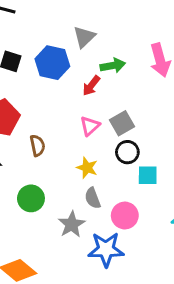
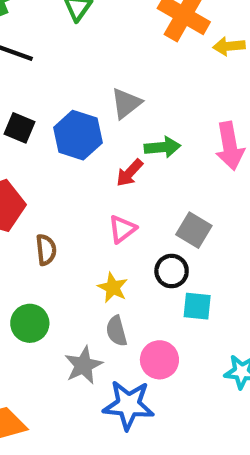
gray square: (122, 123) -> (194, 230), moved, turned -35

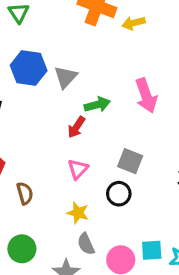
blue hexagon: (78, 135) -> (29, 68), moved
cyan square: (197, 306) -> (152, 250), moved

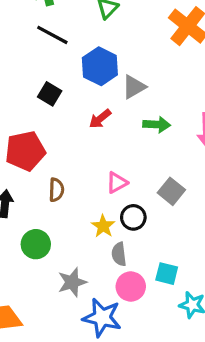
red arrow: (76, 127) -> (100, 119), moved
black circle: (119, 194) -> (133, 217), moved
gray semicircle: (86, 244) -> (119, 254), moved
cyan square: (152, 250) -> (167, 274), moved

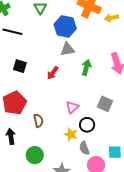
blue hexagon: (100, 66) -> (65, 26), moved
gray triangle: (134, 87) -> (67, 49), turned 35
green arrow: (157, 125) -> (86, 68), turned -63

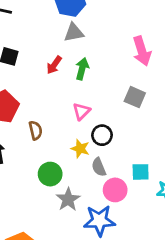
green arrow: (86, 68) -> (82, 69), moved
gray square: (105, 104) -> (135, 97), moved
green circle: (35, 155) -> (50, 174), moved

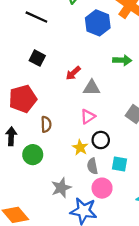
gray triangle: (74, 33) -> (92, 88), moved
green arrow: (82, 69) -> (122, 60), moved, turned 66
cyan square: (141, 172) -> (119, 164), moved
green circle: (50, 174) -> (33, 155), moved

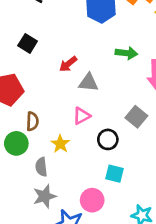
black circle: (101, 140) -> (108, 139), moved
yellow star: (80, 147) -> (60, 144), moved
green circle: (33, 155) -> (16, 143), moved
gray semicircle: (92, 166) -> (41, 167), moved

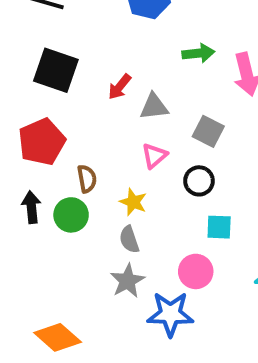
black square: (28, 43) -> (56, 70), size x1.6
gray square: (136, 117) -> (208, 131), moved
gray semicircle: (41, 167) -> (129, 239), moved

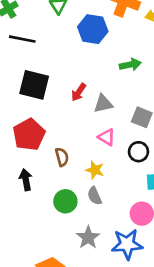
pink triangle: (154, 156) -> (107, 137), turned -42
green circle: (71, 215) -> (65, 201), moved
gray star: (127, 281) -> (88, 237), moved

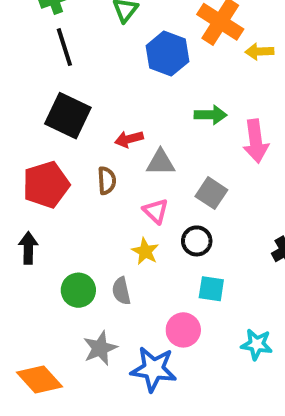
black line: (22, 39) -> (64, 47), turned 50
red arrow: (79, 92) -> (129, 139), turned 30
brown semicircle: (62, 157) -> (107, 181), moved
yellow star: (95, 170) -> (145, 251), moved

